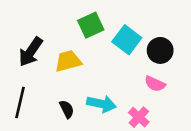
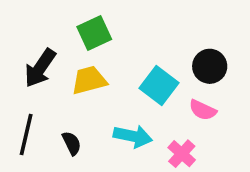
green square: (91, 25) -> (94, 33), moved
cyan square: (127, 40) -> (159, 86), moved
black semicircle: (67, 109) -> (72, 143), moved

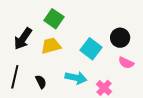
green square: (94, 33) -> (54, 19), turned -30
pink semicircle: (203, 110) -> (126, 63), moved

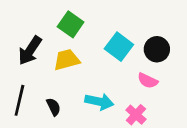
cyan square: (91, 49) -> (119, 47), moved
pink semicircle: (126, 63) -> (148, 81), moved

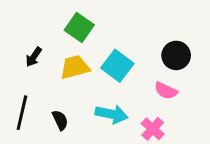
cyan square: (119, 47) -> (117, 66), moved
black arrow: (30, 51) -> (34, 57), size x0.6

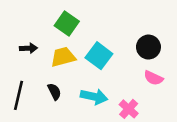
black arrow: (34, 57) -> (28, 48), turned -126
pink semicircle: (166, 91) -> (153, 78), moved
black semicircle: (60, 120) -> (54, 92), moved

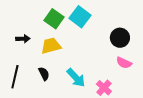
cyan square: (99, 56) -> (80, 17), moved
cyan arrow: (94, 97) -> (76, 78), turned 35

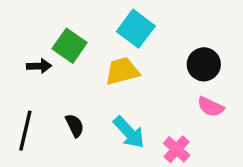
green square: (54, 19) -> (70, 46), moved
yellow trapezoid: (51, 46) -> (122, 71), moved

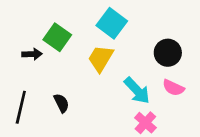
yellow trapezoid: (122, 71) -> (101, 58), turned -44
cyan arrow: (129, 132) -> (137, 90), moved

